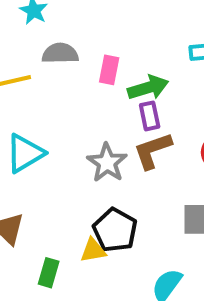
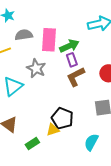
pink rectangle: (109, 70) -> (49, 40), size x1.6
gray star: (107, 163) -> (36, 68), moved
green rectangle: (49, 273) -> (32, 144), turned 48

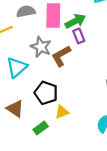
brown L-shape: (76, 77) -> (61, 56), moved
black pentagon: (62, 118) -> (46, 93), moved

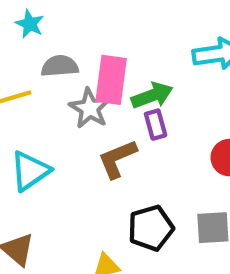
gray star: (41, 47) -> (90, 108), moved
black pentagon: (46, 93) -> (151, 228), moved, turned 30

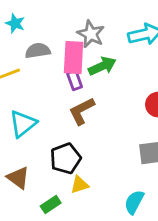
gray star: (90, 108) -> (91, 34), moved
purple rectangle: (156, 125) -> (75, 80), moved
black pentagon: (151, 228) -> (66, 158), moved

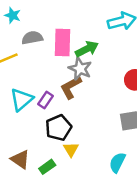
gray star: (91, 34) -> (80, 69), moved
purple rectangle: (75, 80) -> (46, 100), moved, turned 56
brown triangle: (18, 178) -> (20, 159), moved
yellow triangle: (79, 185) -> (71, 149), turned -42

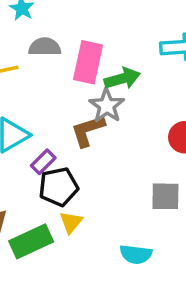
purple rectangle: (46, 100) -> (43, 162), moved
cyan semicircle: (117, 162) -> (136, 254), turned -120
green rectangle: (47, 167) -> (31, 241), size x1.6

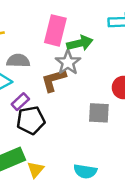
gray semicircle: (45, 47) -> (18, 61), moved
gray square: (165, 196) -> (99, 113), moved
yellow triangle: (71, 222) -> (36, 170), moved

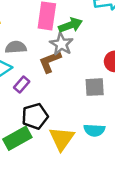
black pentagon: (31, 120) -> (35, 116), moved
yellow triangle: (36, 170) -> (62, 139), moved, size x1.6
cyan semicircle: (85, 171) -> (94, 130), moved

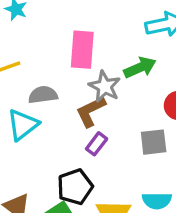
green arrow: (70, 25) -> (140, 67), moved
purple rectangle: (22, 85) -> (97, 144), moved

